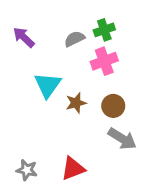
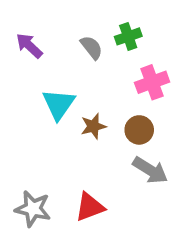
gray semicircle: (74, 39) -> (92, 47), turned 78
pink cross: (104, 61) -> (152, 82), moved
gray star: (27, 170) -> (33, 209), size x1.4

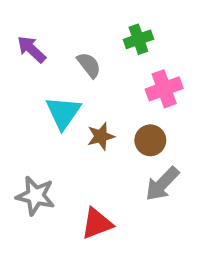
gray semicircle: (92, 47) -> (89, 65), moved
gray arrow: (150, 170) -> (162, 184), turned 102
gray star: (33, 209) -> (35, 196), moved

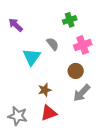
gray semicircle: (89, 65) -> (53, 44), moved
brown star: (101, 136) -> (45, 90), moved
gray star: (35, 196) -> (18, 116), moved

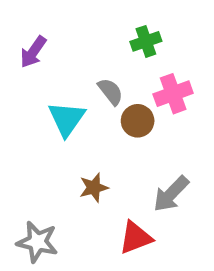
purple arrow: (16, 25) -> (33, 52), turned -98
brown circle: (76, 71) -> (138, 121), moved
red triangle: (49, 113) -> (136, 238), moved

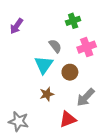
cyan triangle: (67, 119) -> (44, 65), moved
brown circle: (138, 121) -> (70, 72), moved

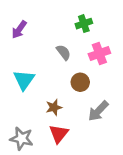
cyan triangle: (44, 65) -> (24, 80), moved
red triangle: (68, 119) -> (59, 134), moved, turned -30

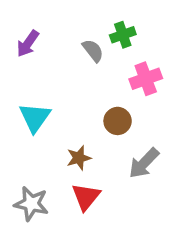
gray semicircle: (63, 52) -> (93, 51), moved

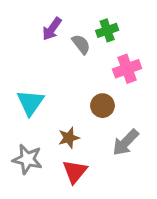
purple arrow: (28, 44) -> (52, 29), moved
gray star: (31, 204) -> (27, 159), moved

